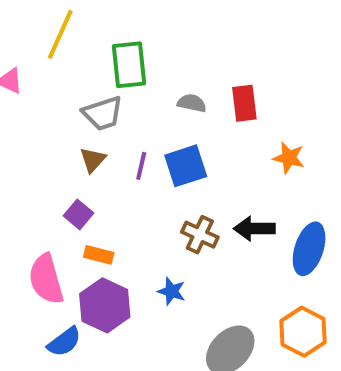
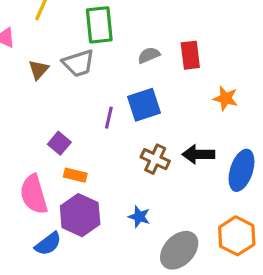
gray semicircle: (192, 103) -> (149, 55), turned -35
brown triangle: (93, 160) -> (39, 70), moved
purple line: (141, 166) -> (109, 118), moved
blue star: (172, 291) -> (139, 217), moved

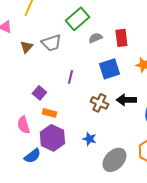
green rectangle: (99, 25) -> (77, 19), moved, turned 55
blue square: (144, 105) -> (109, 69), moved
pink semicircle: (34, 194) -> (23, 125), size x0.7

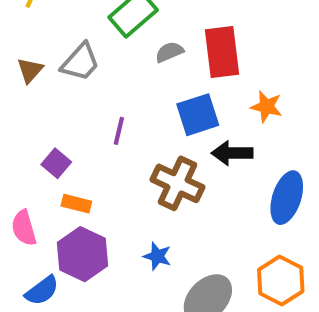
red rectangle: (121, 38) -> (222, 52), size x1.4
gray trapezoid: (51, 43) -> (80, 62), turned -30
black arrow: (126, 100) -> (232, 153), moved
brown cross: (99, 103) -> (178, 183), size x1.4

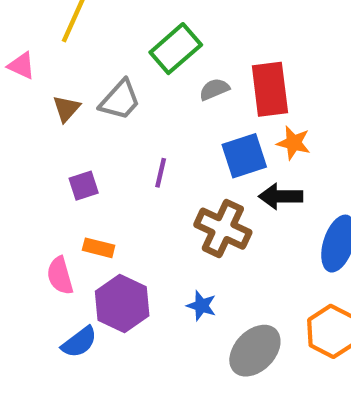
orange star: (266, 107) -> (294, 143), moved
purple square: (56, 163) -> (84, 186), moved, turned 32
orange rectangle: (76, 204) -> (99, 248), moved

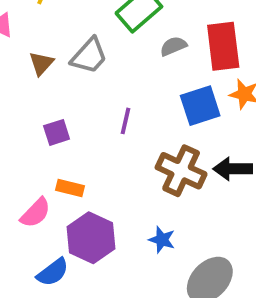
black arrow: (281, 196) -> (233, 169), moved
pink semicircle: (60, 276) -> (35, 213), turned -120

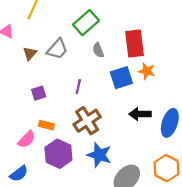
gray semicircle: (173, 46) -> (98, 50), moved, turned -88
brown cross: (181, 171) -> (87, 121), moved, turned 32
blue star: (162, 240) -> (99, 155), size x1.6
blue semicircle: (53, 272) -> (19, 174), moved

